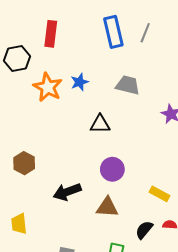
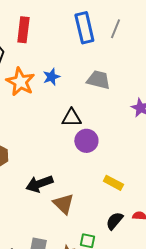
purple circle: (112, 169) -> (86, 141), moved
yellow rectangle: (160, 194) -> (113, 183), moved
brown triangle: (107, 207) -> (63, 204), moved, turned 40

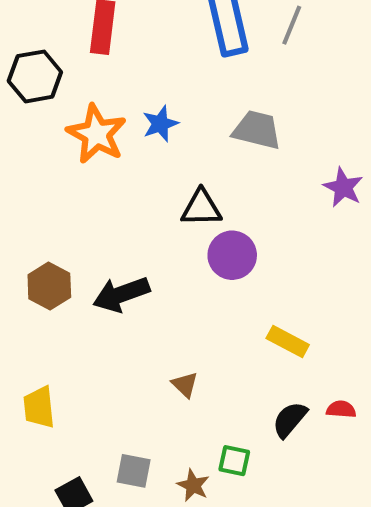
black arrow: (39, 184) -> (121, 294), moved
brown triangle: (63, 204) -> (185, 385), size x0.6

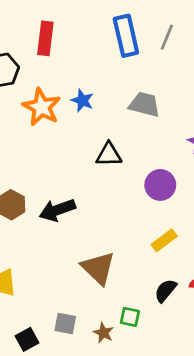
blue star: (160, 124) -> (82, 100), turned -30
purple circle: (232, 255) -> (160, 185), moved
yellow rectangle: (288, 342) -> (164, 240), turned -65
brown triangle: (185, 385) -> (98, 268), size x2.0

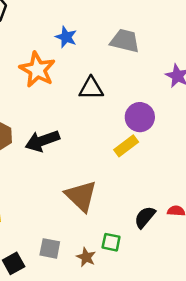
orange star: (41, 107) -> (37, 70), moved
yellow rectangle: (164, 240) -> (126, 146), moved

